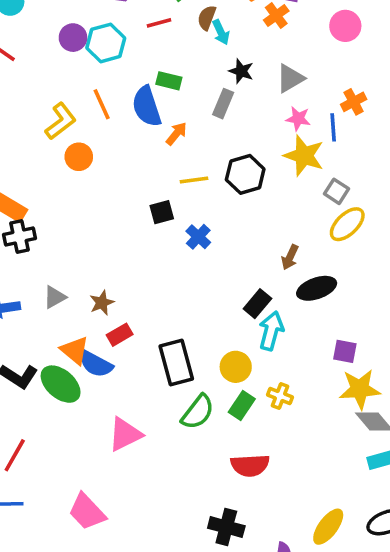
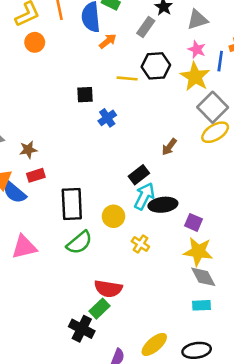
black hexagon: (245, 174) -> (156, 66), moved
yellow line: (194, 180) -> (127, 78), moved
gray square: (336, 191) -> (213, 107), size x1.6
black ellipse: (317, 288) -> (163, 205), moved
green rectangle: (242, 406) -> (100, 309), moved

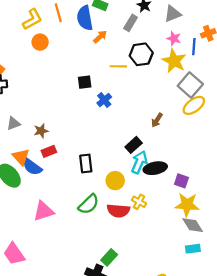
black rectangle: (72, 204) -> (86, 163), moved, size x0.7
red semicircle: (108, 289) -> (118, 211), moved

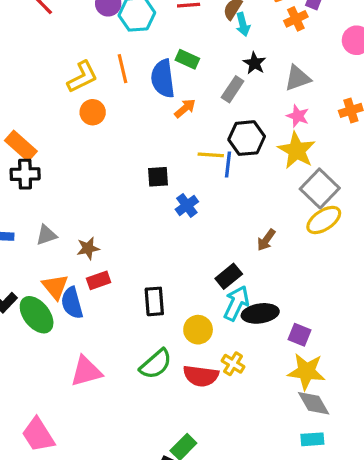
blue line: (194, 47) -> (228, 164), moved
blue semicircle: (32, 167) -> (72, 303), turned 36

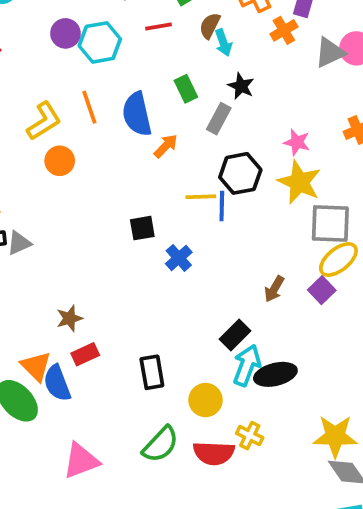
green rectangle: (187, 59) -> (186, 89), moved, turned 45
gray triangle: (298, 78) -> (330, 53), moved
gray square: (320, 188) -> (330, 224), turned -36
gray triangle: (46, 235) -> (19, 243), moved
purple square: (300, 335) -> (322, 290), moved, turned 30

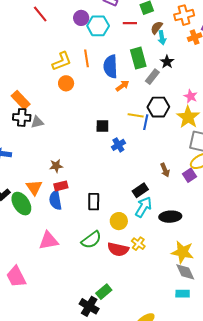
green rectangle: (186, 89) -> (138, 58), size x1.5
brown arrow: (274, 289) -> (165, 170), turned -64
black ellipse: (275, 374) -> (170, 217), moved
blue semicircle: (57, 383) -> (55, 200), moved

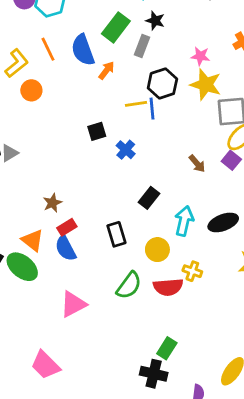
green rectangle: (138, 58) -> (116, 27), turned 70
black rectangle: (140, 190) -> (149, 198), moved

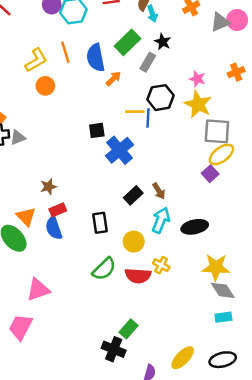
blue cross: (126, 150) -> (120, 150), size x1.6
brown arrow: (197, 164) -> (159, 191), moved
pink triangle: (73, 304) -> (38, 290), moved
pink trapezoid: (45, 365) -> (21, 327), turned 64

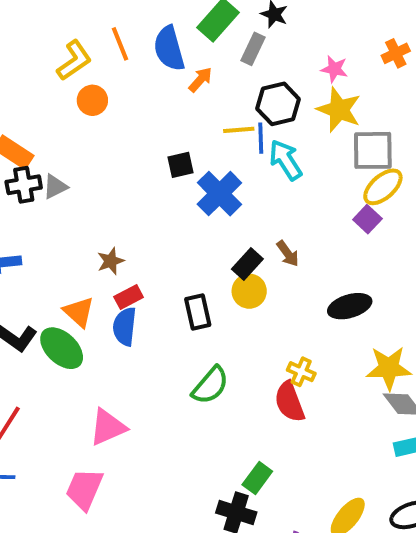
cyan arrow: (161, 220) -> (286, 160), moved, turned -50
blue semicircle: (54, 228) -> (125, 327), turned 30
yellow circle: (134, 242) -> (249, 291), moved
red semicircle: (138, 276) -> (290, 402), moved, turned 70

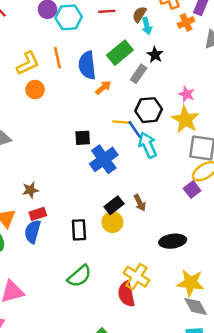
blue line: (261, 138) -> (135, 129), turned -42
yellow cross: (301, 372) -> (136, 277), size x1.5

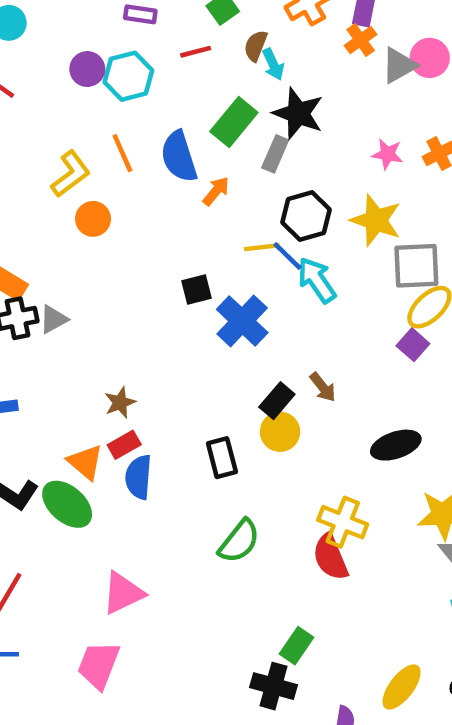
orange cross: (186, 22) -> (361, 40), moved
black star: (155, 55) -> (298, 113), size x1.6
pink star: (187, 94) -> (387, 154), moved
red rectangle: (38, 214) -> (124, 445), moved

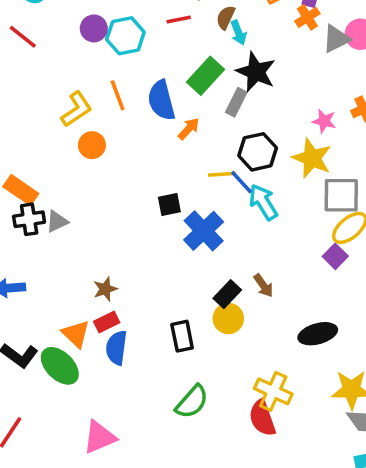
pink star: (387, 154) -> (324, 121), moved

